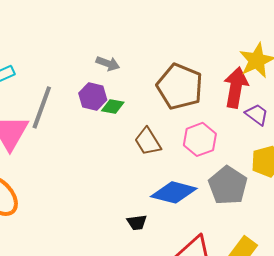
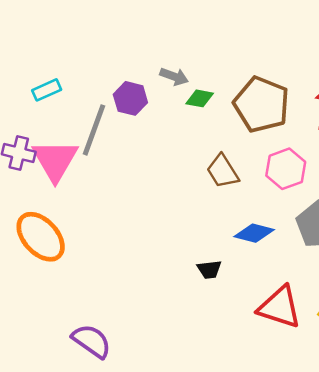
purple hexagon: (93, 96) -> (130, 98), moved
green diamond: (113, 106) -> (200, 98), moved
blue diamond: (174, 192) -> (254, 233), size x0.7

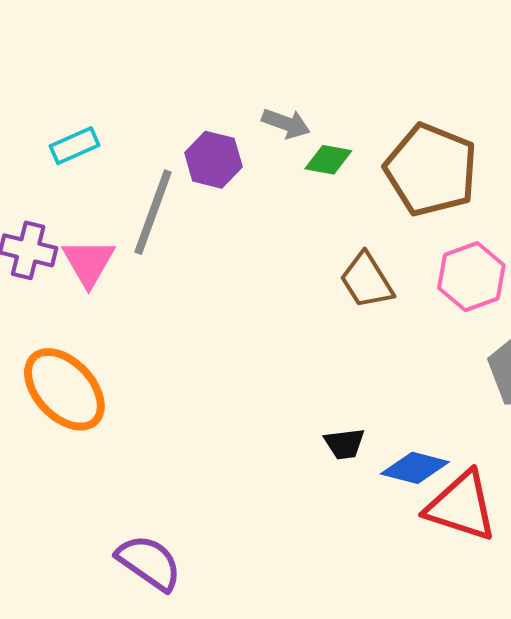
pink triangle: (55, 160) -> (89, 262), size x0.7
blue diamond: (254, 233) -> (415, 468), moved

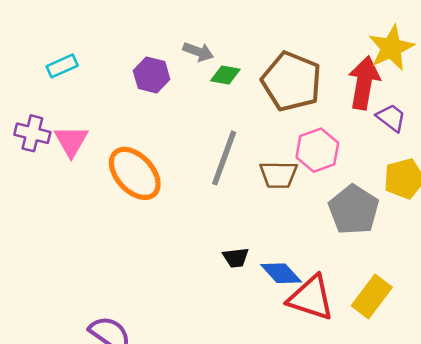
gray line: (153, 212) -> (224, 158), moved
brown trapezoid: (367, 281) -> (278, 175), moved, turned -57
orange ellipse: (64, 389) -> (135, 173), moved
blue diamond: (415, 468) -> (281, 273), turned 33

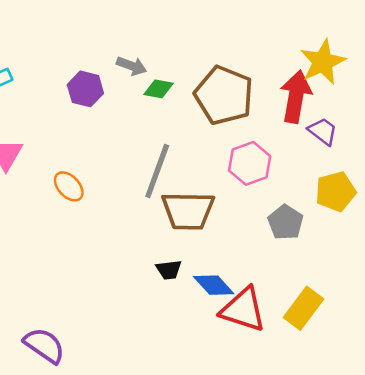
orange ellipse: (135, 173) -> (69, 186), size x0.6
brown trapezoid: (278, 175) -> (188, 211), moved, size x1.4
gray pentagon: (354, 210) -> (286, 222), size x0.7

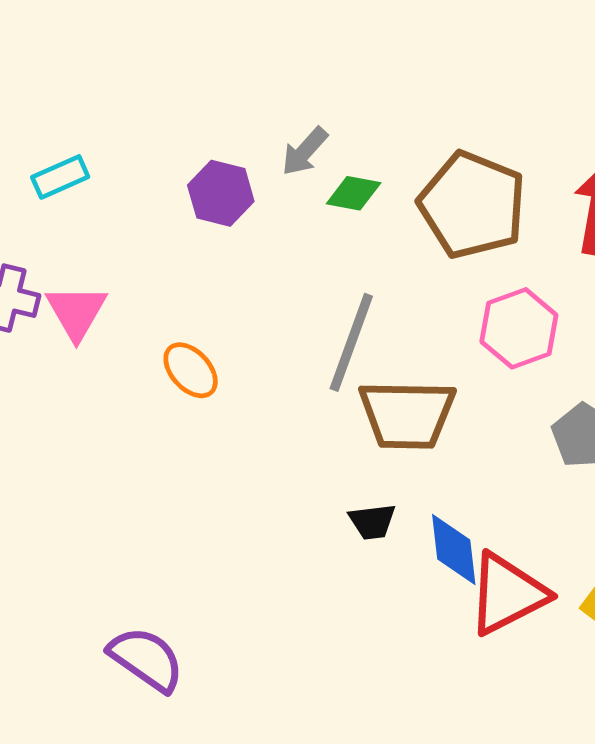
gray arrow: (132, 66) -> (305, 151), turned 112
blue diamond: (214, 285) -> (454, 550), turned 36
red triangle: (243, 310) -> (507, 594), turned -45

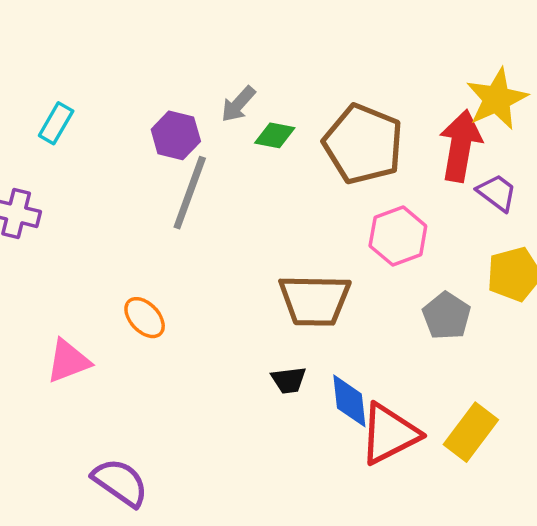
cyan rectangle: (60, 177) -> (56, 123), turned -36
pink triangle: (76, 312) -> (68, 361), moved, turned 39
gray line: (351, 342) -> (190, 193), moved
orange ellipse: (191, 370) -> (145, 318), moved

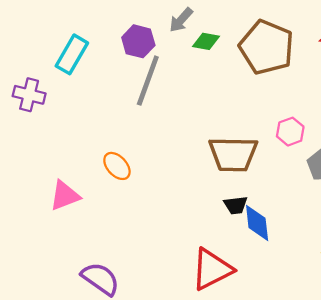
cyan rectangle: (56, 123) -> (72, 54), moved, size x1.4
pink hexagon: (398, 236) -> (290, 132), moved, size x0.7
black trapezoid: (289, 380) -> (236, 205), moved
red triangle: (389, 434) -> (212, 269), moved

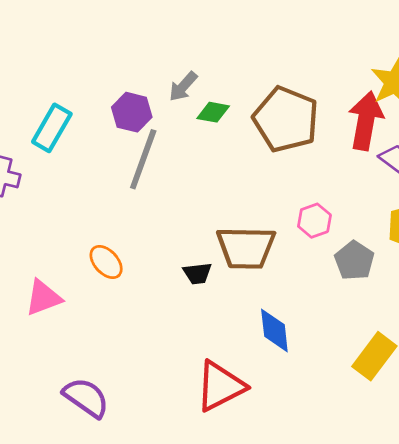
black trapezoid: (236, 205) -> (197, 273), moved

